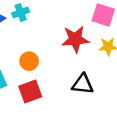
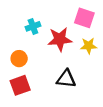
cyan cross: (21, 13) -> (33, 26), moved

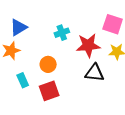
black triangle: (66, 79) -> (95, 73), moved

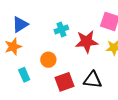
black triangle: (95, 73) -> (93, 80), moved
red square: (49, 91) -> (64, 82), moved

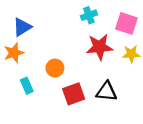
cyan cross: (61, 29) -> (89, 15), moved

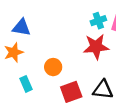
cyan cross: (89, 15) -> (98, 21), moved
blue triangle: (22, 27) -> (21, 27), turned 42

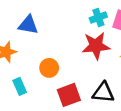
blue triangle: (21, 27) -> (28, 25), moved

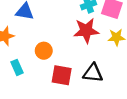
red square: (69, 95) -> (62, 75), turned 30

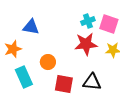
cyan rectangle: (17, 67) -> (24, 77), size x1.5

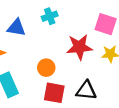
cyan cross: (88, 21) -> (50, 16), moved
orange circle: (48, 62) -> (46, 68), moved

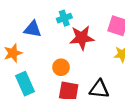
red star: (79, 47) -> (82, 38), moved

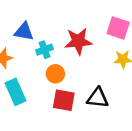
cyan cross: (64, 18) -> (45, 50), moved

